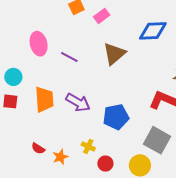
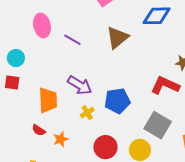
orange trapezoid: (44, 99) -> (48, 100), moved
yellow cross: (88, 146) -> (87, 113), moved, turned 32
red circle: (105, 164) -> (105, 147), size x1.5

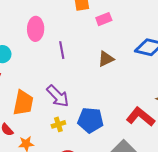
brown triangle: (117, 38) -> (106, 59), size x0.7
purple line: (72, 40) -> (62, 50), turned 36

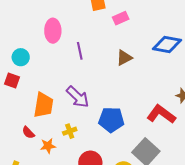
yellow cross: (58, 124) -> (70, 131), moved

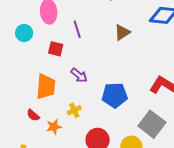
cyan circle: (21, 57) -> (24, 33), moved
red square: (12, 80) -> (56, 49), moved
purple arrow: (78, 97) -> (79, 75), size x0.7

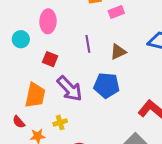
purple line: (77, 29) -> (88, 44), moved
purple arrow: (79, 75) -> (70, 89), size x1.6
blue pentagon: (115, 95) -> (107, 85), moved

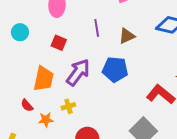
cyan circle: (21, 39) -> (20, 32), moved
purple arrow: (70, 89) -> (78, 72), turned -100

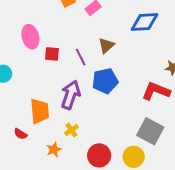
purple line: (97, 28) -> (81, 57), moved
red square: (59, 43) -> (52, 54), moved
red semicircle: (27, 105) -> (20, 134), moved

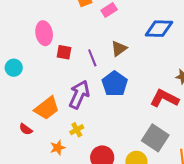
blue pentagon: (105, 81) -> (115, 84), turned -30
orange trapezoid: (40, 111) -> (47, 108), turned 52

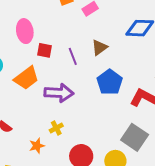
blue pentagon: (115, 84) -> (110, 82), moved
purple arrow: (79, 95) -> (59, 93), turned 68
orange trapezoid: (47, 108) -> (26, 78), moved

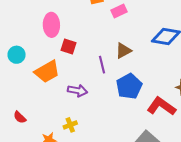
purple line: (73, 56) -> (102, 65), moved
purple arrow: (59, 93) -> (77, 90), size x0.7

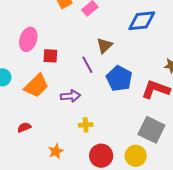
pink ellipse: (51, 25) -> (28, 39), turned 35
red semicircle: (20, 117) -> (24, 127), moved, turned 128
yellow cross: (70, 125) -> (86, 125), moved, turned 32

